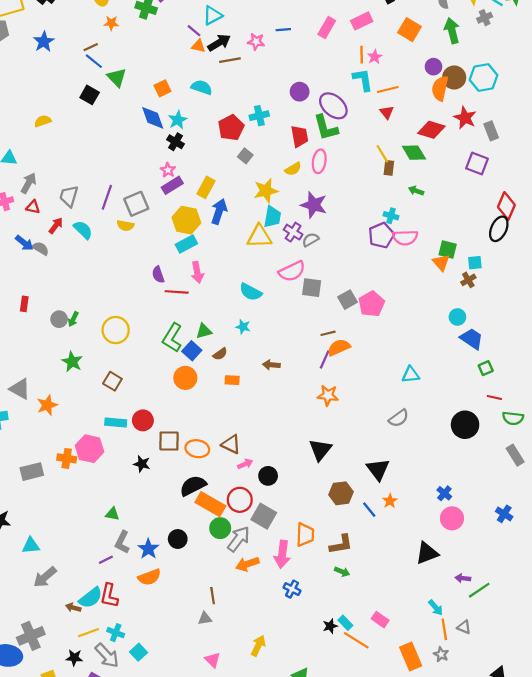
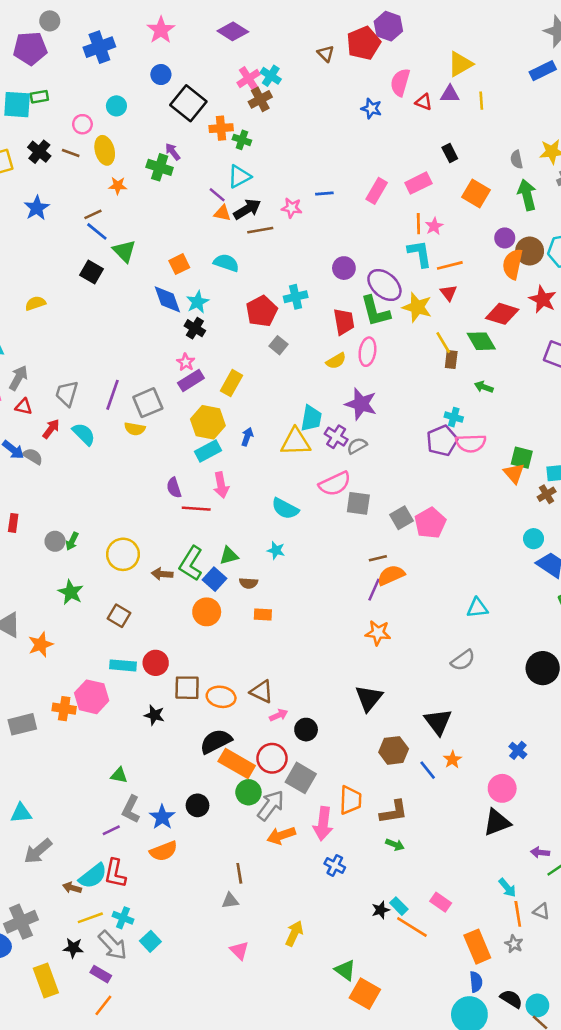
yellow star: (266, 191) -> (417, 307), moved, turned 30
blue arrow: (219, 211) -> (247, 437), moved, size x0.6
brown semicircle: (220, 354) -> (248, 583), turned 40
brown arrow: (271, 365) -> (162, 574), moved
pink circle: (452, 518) -> (502, 788), moved

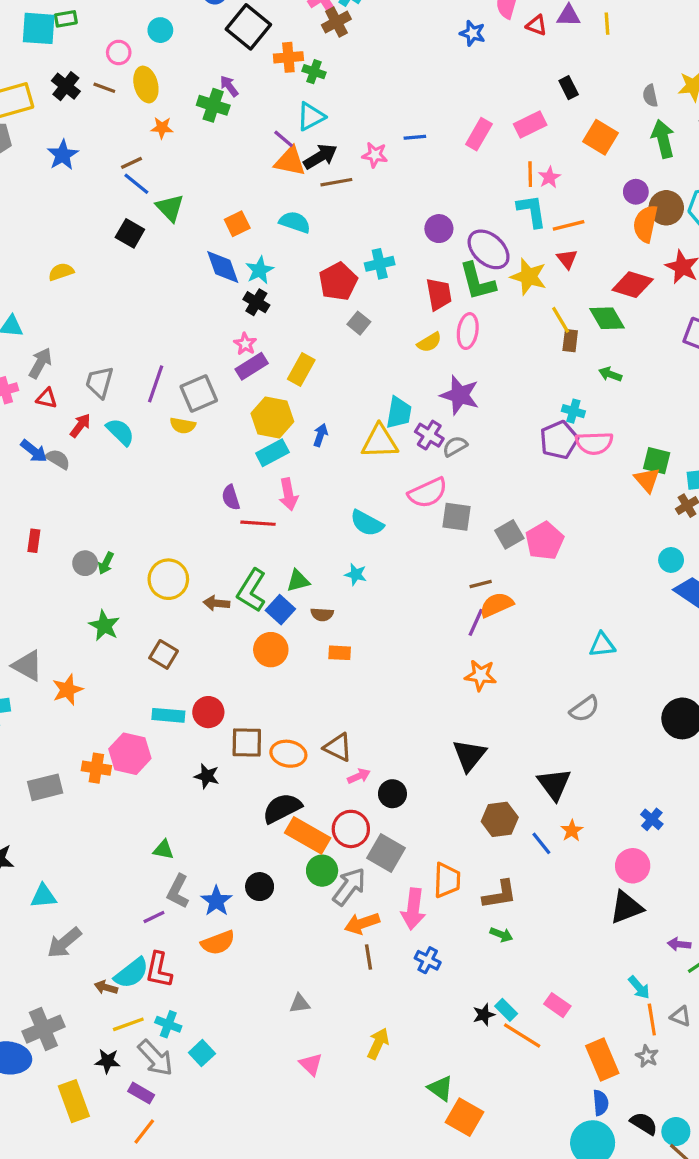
orange triangle: (222, 213) -> (290, 161), size x1.5
brown line: (239, 873) -> (368, 957), moved

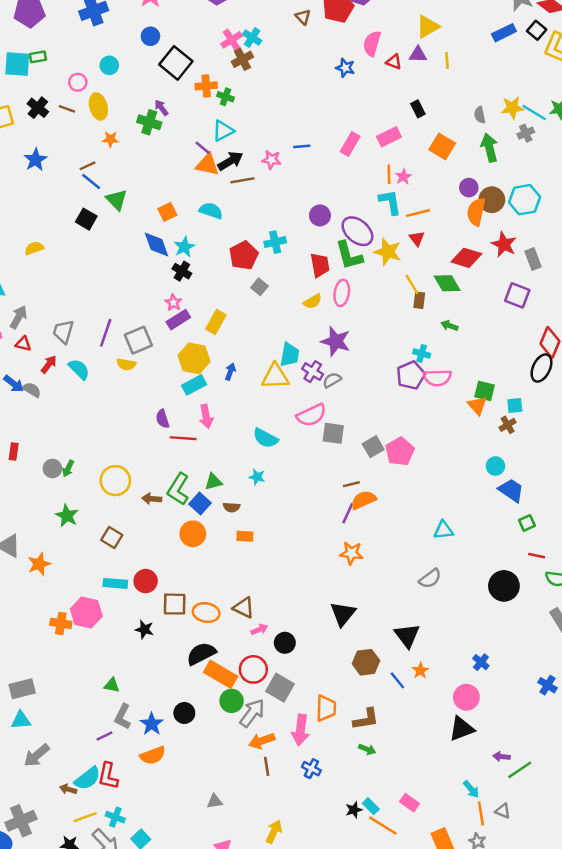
gray rectangle: (45, 787) -> (22, 689), moved

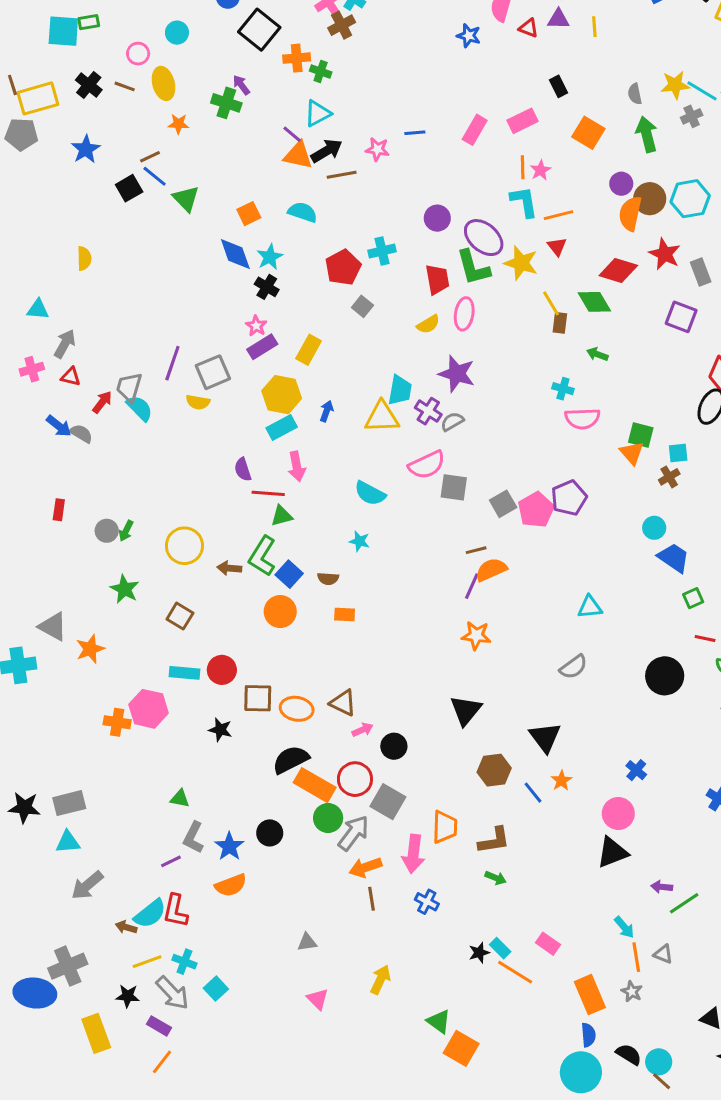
black square: (86, 219) -> (129, 188), moved, turned 30
yellow semicircle: (34, 248) -> (84, 258), turned 108
gray trapezoid: (63, 332) -> (129, 387), moved
purple pentagon: (411, 375) -> (569, 498), moved
green triangle: (213, 482) -> (282, 516), moved

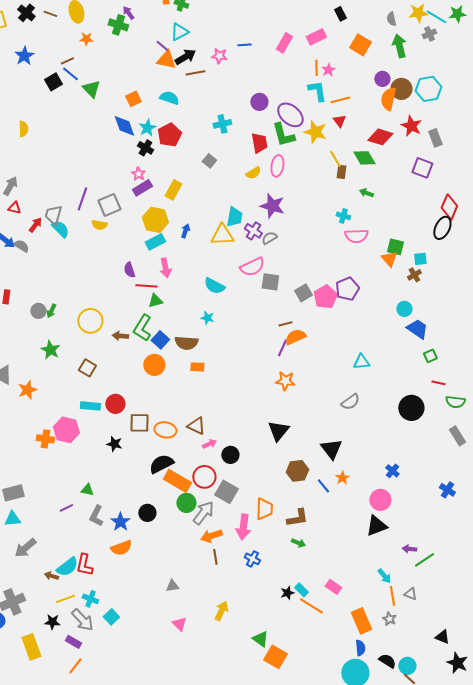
red pentagon: (343, 267) -> (169, 135), moved
brown semicircle: (328, 579) -> (186, 343), size x1.6
purple line: (171, 861) -> (66, 508), moved

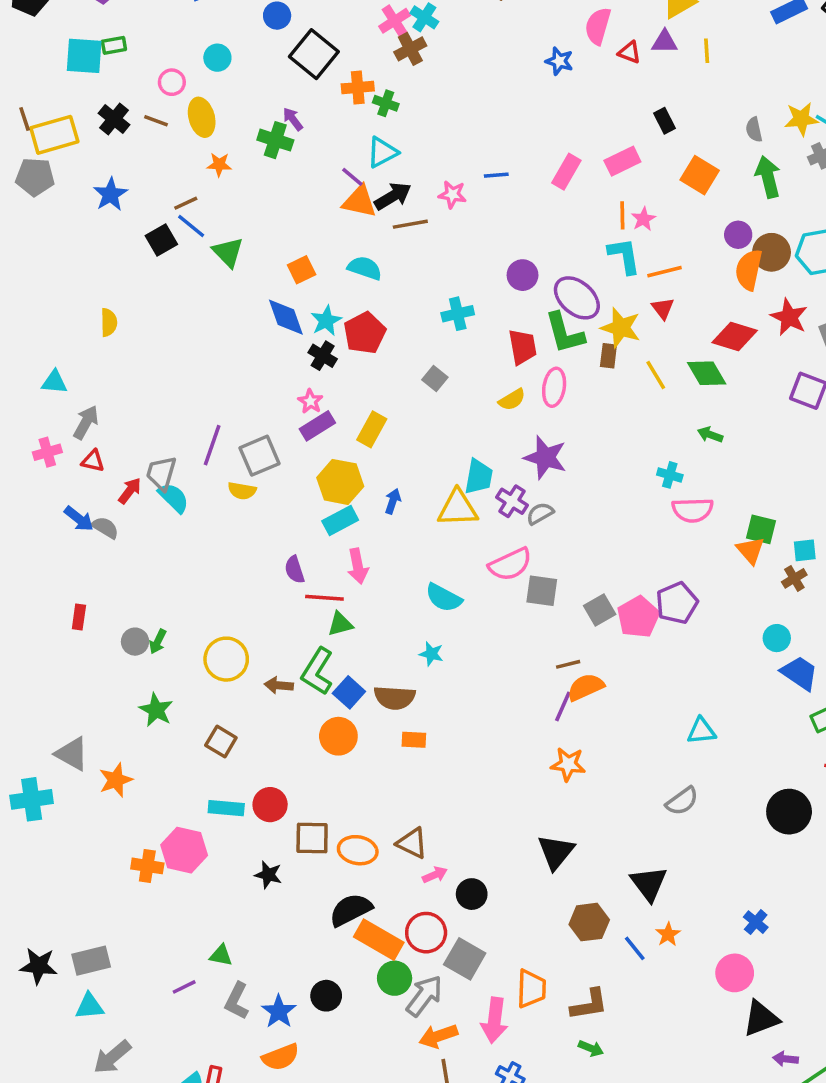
brown rectangle: (341, 172) -> (608, 356), moved
black triangle: (376, 526) -> (761, 1019), moved

